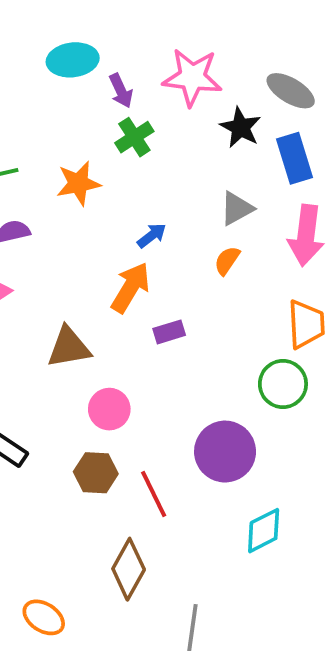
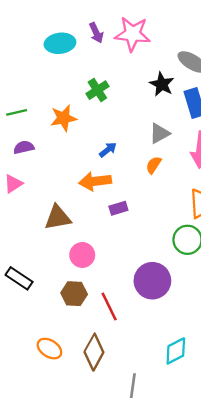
pink star: (192, 77) -> (133, 34), moved
purple arrow: (121, 91) -> (96, 33), moved
orange arrow: (131, 288) -> (95, 181), turned -128
cyan diamond: (264, 531) -> (176, 351), moved
orange ellipse: (44, 617) -> (49, 349), moved

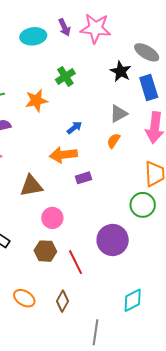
brown diamond: (94, 352) -> (62, 301), size x0.7

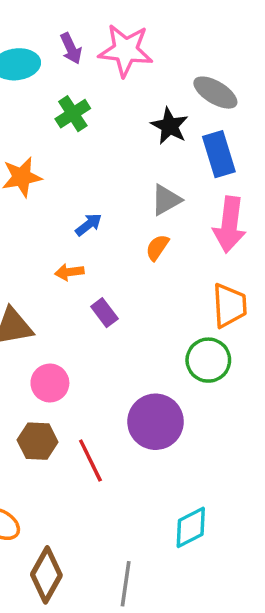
green cross: (65, 76) -> (73, 114), moved
orange arrow: (63, 155) -> (69, 272), size x0.6
purple rectangle: (83, 178) -> (104, 313), turned 70
brown diamond: (62, 301) -> (46, 575), moved, size x1.4

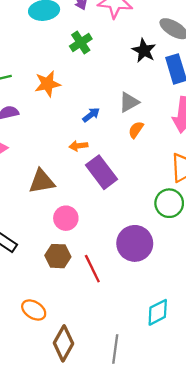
gray triangle: (166, 200) -> (129, 102), moved
purple rectangle: (104, 313) -> (101, 172), size x1.8

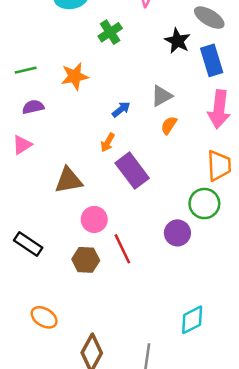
orange arrow: (78, 146) -> (108, 142), turned -54
purple circle: (135, 243) -> (177, 233), moved, size x0.7
red line: (92, 269) -> (122, 249), moved
orange ellipse: (34, 310) -> (44, 317), moved

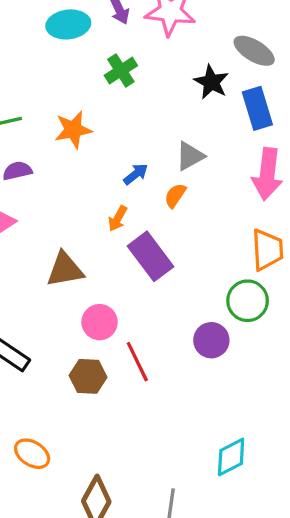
orange semicircle: (169, 125) -> (175, 195), moved

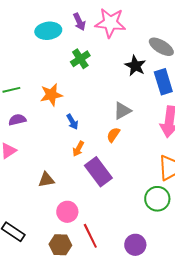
blue arrow: (136, 174) -> (72, 122), moved, turned 98
brown triangle: (65, 269) -> (46, 180), size x0.7
purple circle: (211, 340) -> (135, 245), moved

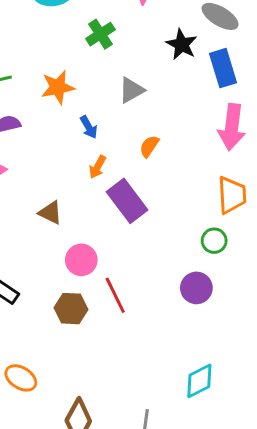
gray triangle: (122, 111) -> (131, 90), moved
brown triangle: (46, 180) -> (50, 213), turned 36
green circle: (157, 199) -> (214, 241), size x0.7
purple circle: (135, 245) -> (196, 288), moved

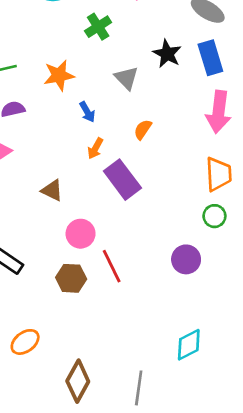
black star: (182, 44) -> (167, 54), moved
gray triangle: (131, 90) -> (127, 78), turned -45
green circle: (214, 241) -> (214, 216), moved
orange ellipse: (21, 378) -> (25, 342), turned -68

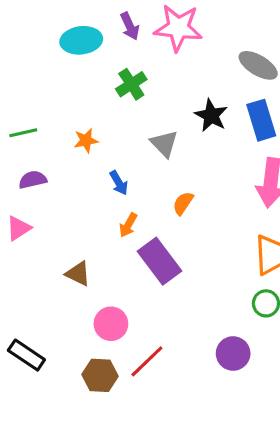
orange star: (59, 75) -> (86, 141), size x0.7
red line: (112, 266) -> (147, 361), turned 72

